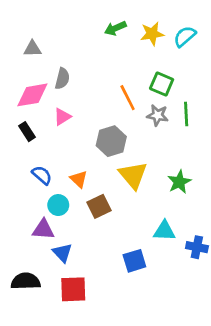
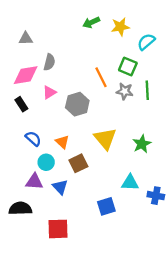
cyan semicircle: (185, 36) -> (146, 42), moved
gray hexagon: (111, 141) -> (77, 104), moved
blue triangle: (62, 253) -> (60, 187), moved
black semicircle: (26, 281) -> (20, 209), moved

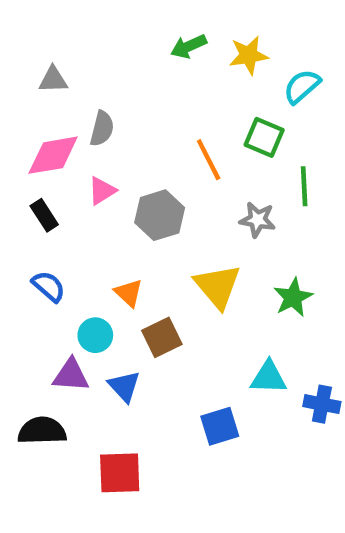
gray star: (125, 91) -> (257, 220), moved
blue semicircle: (33, 139) -> (49, 286), moved

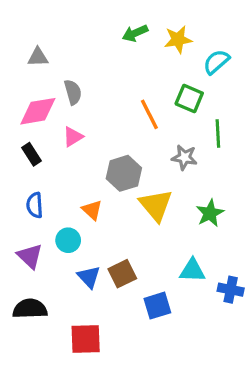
gray semicircle: (102, 129) -> (73, 92), turned -30
gray hexagon: (160, 215) -> (124, 173), moved
blue semicircle: (49, 286) -> (35, 205), turned -135
brown square: (162, 337) -> (122, 274), moved
purple triangle: (71, 375) -> (30, 256), moved, turned 40

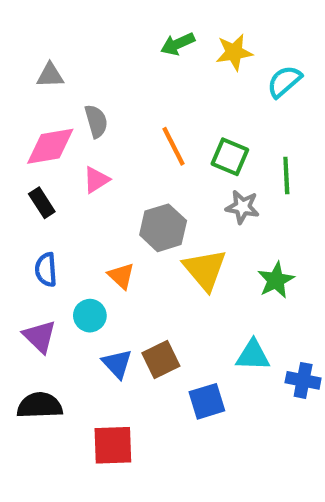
green square: (189, 98) -> (230, 157), moved
orange line: (149, 114) -> (173, 146), moved

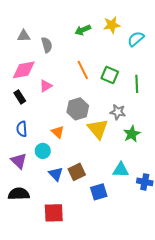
green arrow: (178, 44) -> (83, 30), moved
gray semicircle: (96, 121) -> (47, 45), moved
gray star: (242, 207) -> (118, 112), moved

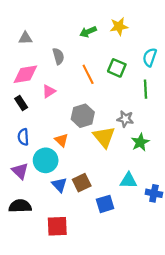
cyan semicircle: (136, 39) -> (150, 57), moved, turned -30
gray semicircle: (47, 45) -> (58, 56), moved
green square: (110, 75) -> (117, 68), moved
cyan circle: (43, 151) -> (46, 160), size x1.5

